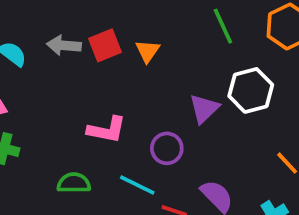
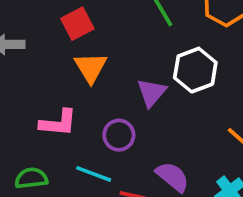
red square: (105, 45) -> (77, 24), moved
orange triangle: (148, 51) -> (91, 67), moved, size x1.4

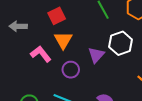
pink L-shape: (58, 123) -> (41, 54), moved, turned -135
purple circle: (119, 135) -> (71, 70), moved

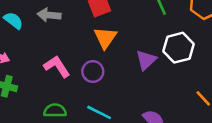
pink L-shape: (41, 54) -> (57, 67), moved
purple circle: (71, 70) -> (93, 72), moved

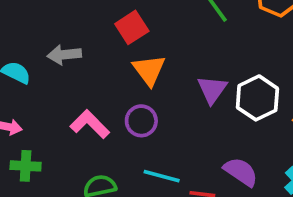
white hexagon: (179, 48) -> (257, 98), moved

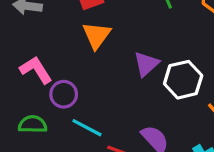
purple circle: (141, 121) -> (64, 94), moved

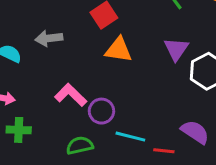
orange triangle: (97, 35) -> (119, 50), turned -44
purple triangle: (146, 64) -> (176, 49), moved

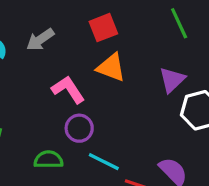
gray arrow: (49, 38) -> (40, 40), turned -40
pink L-shape: (71, 95) -> (68, 90), moved

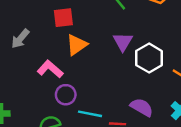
red square: (103, 28) -> (63, 18), turned 30
orange triangle: (111, 67) -> (77, 45), turned -40

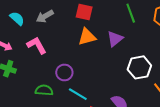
purple triangle: (123, 42) -> (115, 39), moved
pink L-shape: (50, 69) -> (37, 45), moved

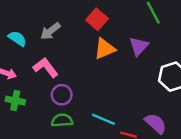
red square: (84, 12) -> (97, 19), turned 36
purple circle: (64, 72) -> (62, 95), moved

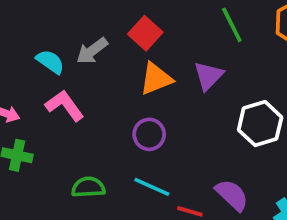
gray arrow: (50, 31) -> (92, 51), moved
cyan semicircle: (17, 39) -> (50, 62), moved
purple circle: (62, 95) -> (149, 134), moved

